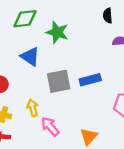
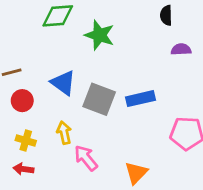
blue triangle: (30, 57) -> (63, 83), moved
gray square: (59, 81) -> (99, 99), turned 30

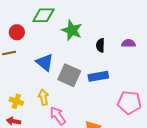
black semicircle: (166, 15) -> (100, 45), moved
red circle: (22, 101) -> (17, 32), moved

